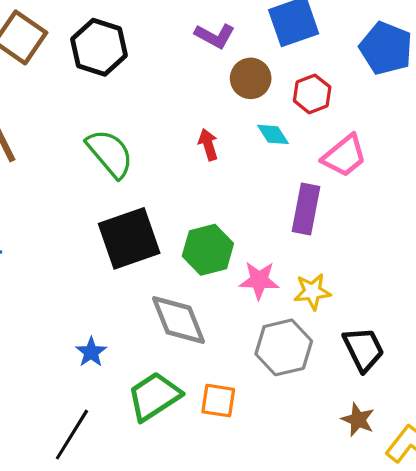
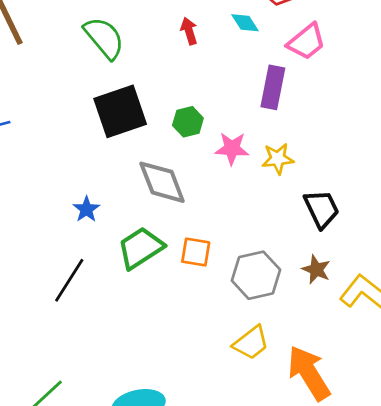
green hexagon: (208, 250) -> (188, 122), size x0.7
gray hexagon: (284, 347) -> (256, 275), moved

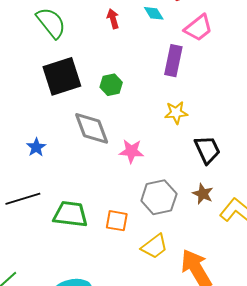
pink star: (232, 149) -> (131, 151), moved
green trapezoid: (141, 248) -> (70, 214), moved, turned 39
orange square: (196, 252) -> (117, 221), moved
black line: (69, 280) -> (23, 199), turned 40

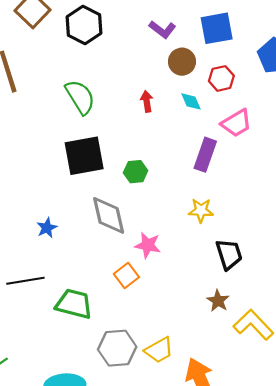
gray hexagon: (159, 197) -> (117, 348), moved
orange square: (117, 221) -> (126, 276), moved, turned 35

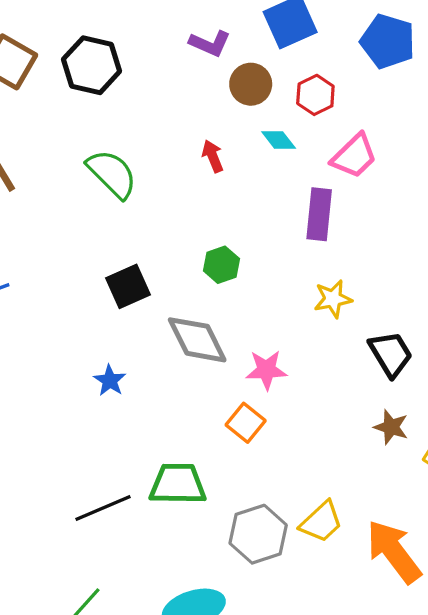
black square: (84, 156) -> (128, 286), moved, size x0.7
black line: (25, 281) -> (103, 508), moved

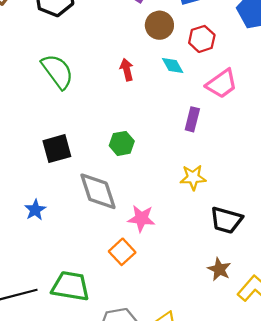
purple rectangle: (319, 214) -> (192, 119), size x0.7
black trapezoid: (391, 354) -> (226, 220), turned 128

